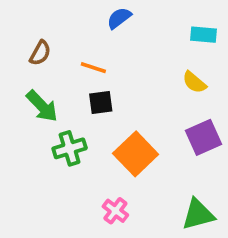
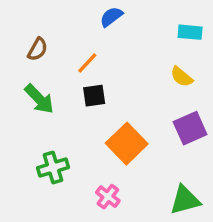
orange line: (93, 68) -> (87, 63), turned -65
green cross: (70, 148) -> (53, 168), moved

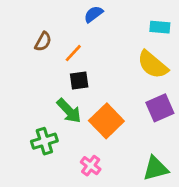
brown semicircle: (38, 49) -> (43, 42), moved
yellow semicircle: (182, 77) -> (153, 65), size x1.6
green arrow: (39, 99) -> (69, 111), moved

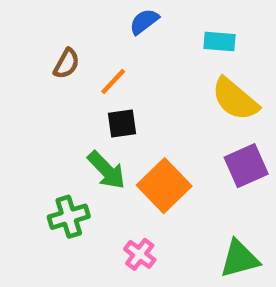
cyan rectangle: (160, 27) -> (220, 41), moved

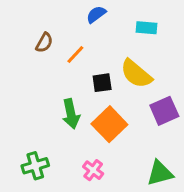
yellow semicircle: (235, 99) -> (136, 74), moved
black square: (122, 124) -> (102, 83), moved
green arrow: (106, 170) -> (71, 114), turned 32
green cross: (69, 217) -> (35, 166), moved

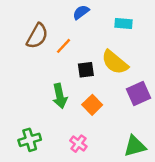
brown semicircle: (44, 43) -> (37, 36), size x1.5
orange square: (109, 124) -> (92, 105), size x0.7

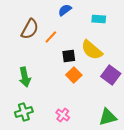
purple square: (139, 94) -> (111, 75), turned -30
green arrow: (60, 96) -> (25, 77), moved
orange square: (92, 105) -> (74, 75), moved

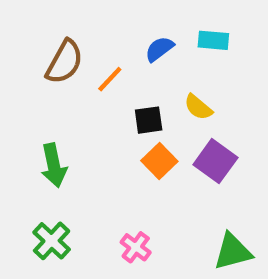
blue semicircle: (65, 10) -> (159, 49), moved
yellow semicircle: (92, 50) -> (198, 107), size x0.6
purple square: (111, 75) -> (215, 161), moved
green cross: (24, 112) -> (52, 241), turned -30

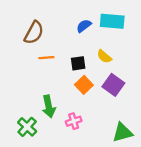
cyan rectangle: (213, 40) -> (112, 21), size x1.5
orange line: (110, 79) -> (46, 58), moved, turned 42
green arrow: (54, 165) -> (49, 106), moved
pink cross: (136, 247) -> (74, 121), moved, turned 35

